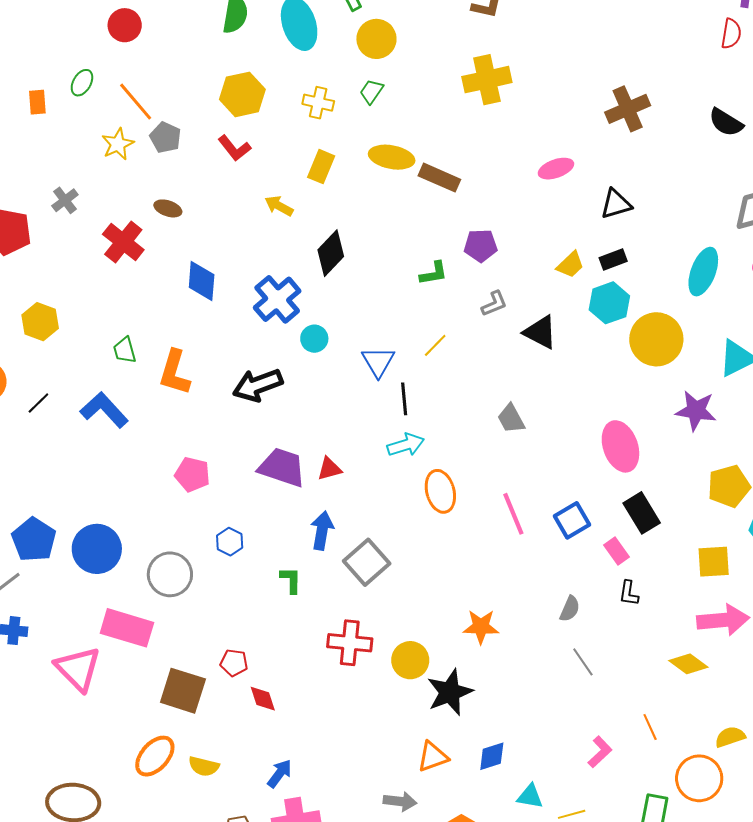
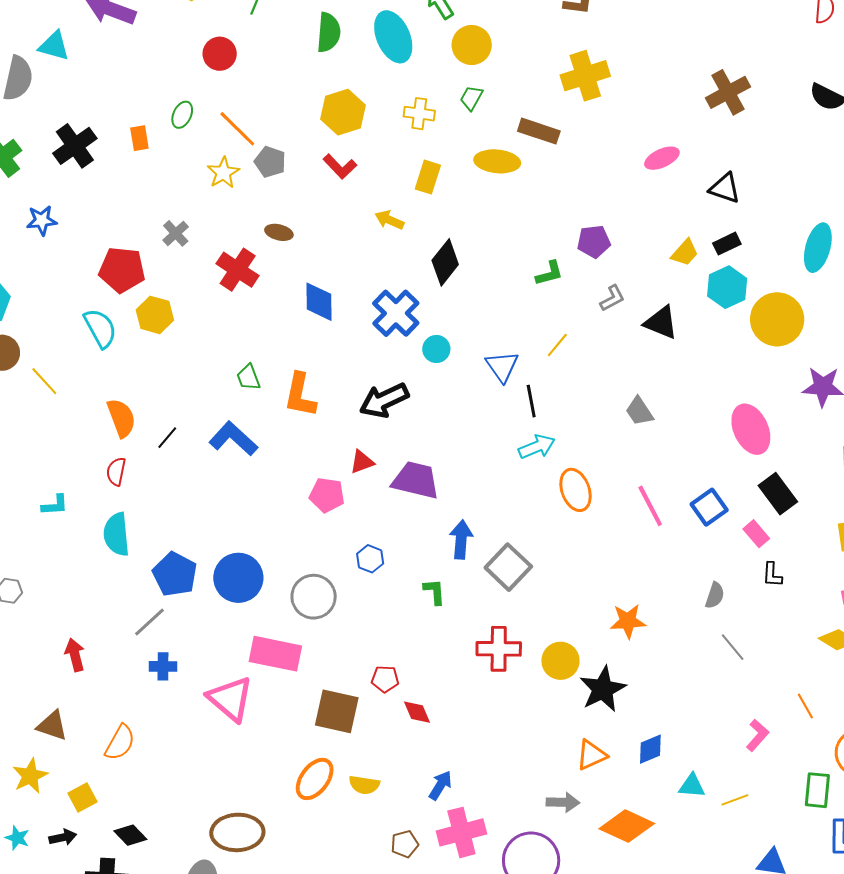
brown rectangle: (439, 178) -> (539, 131), moved
black triangle: (616, 204) -> (725, 188), turned 40
yellow hexagon: (40, 322) -> (155, 315), moved
red triangle: (329, 469) -> (362, 462), moved

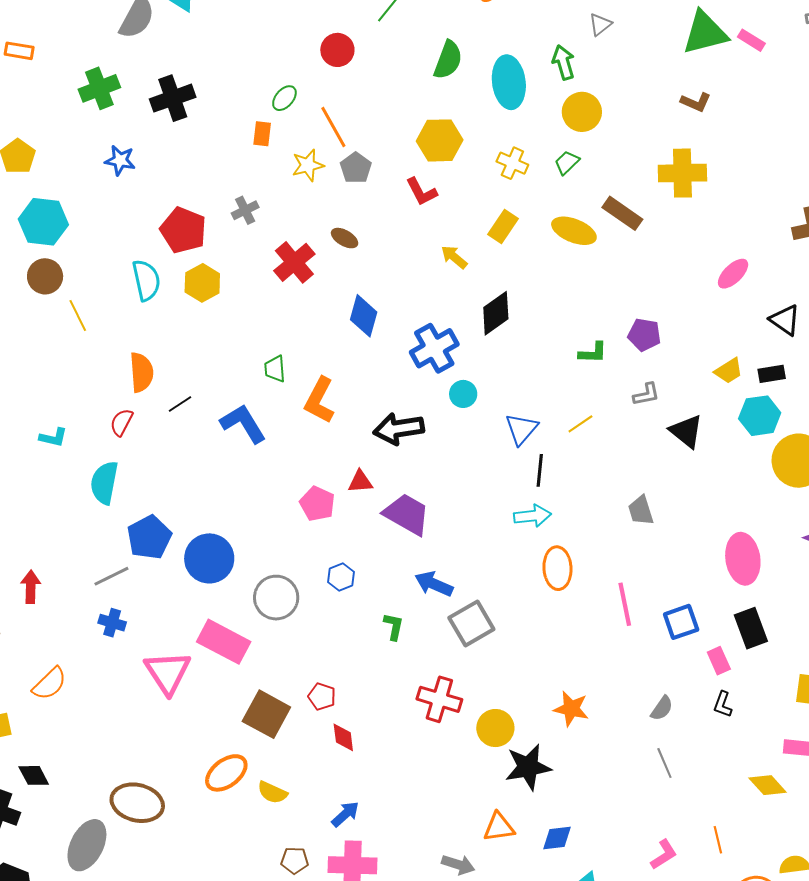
orange rectangle: (139, 138) -> (262, 134), moved
pink ellipse: (662, 158) -> (733, 274), turned -36
blue arrow: (461, 540) -> (434, 584), turned -87

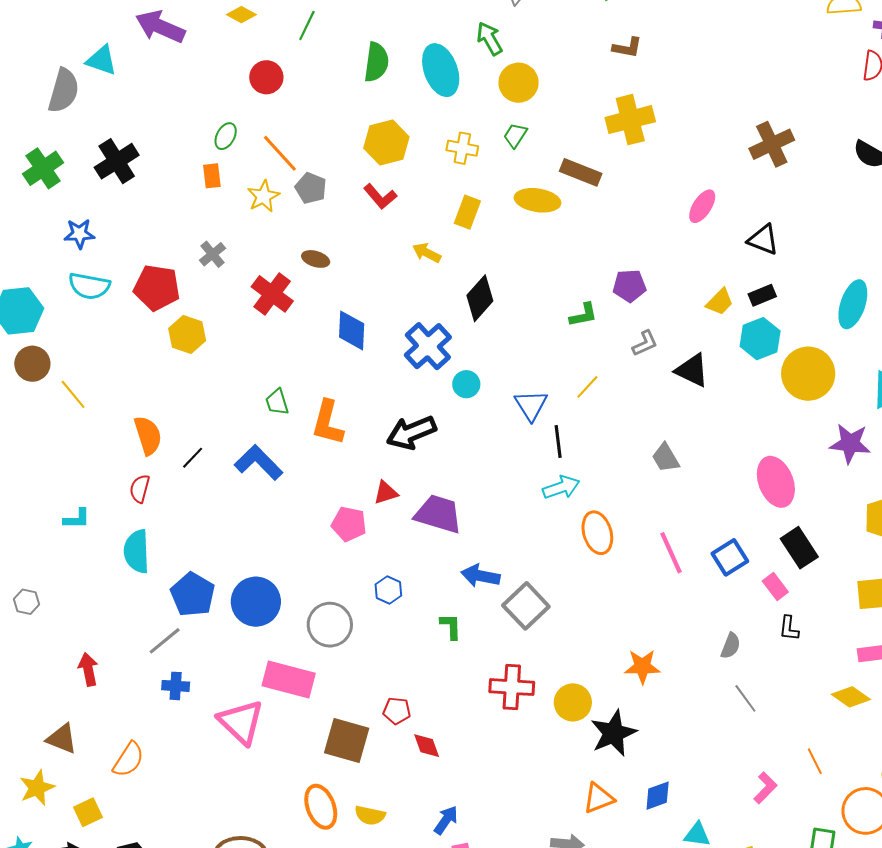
cyan semicircle: (146, 280) -> (89, 286), moved, turned 126
orange ellipse: (226, 773) -> (321, 807), turned -60

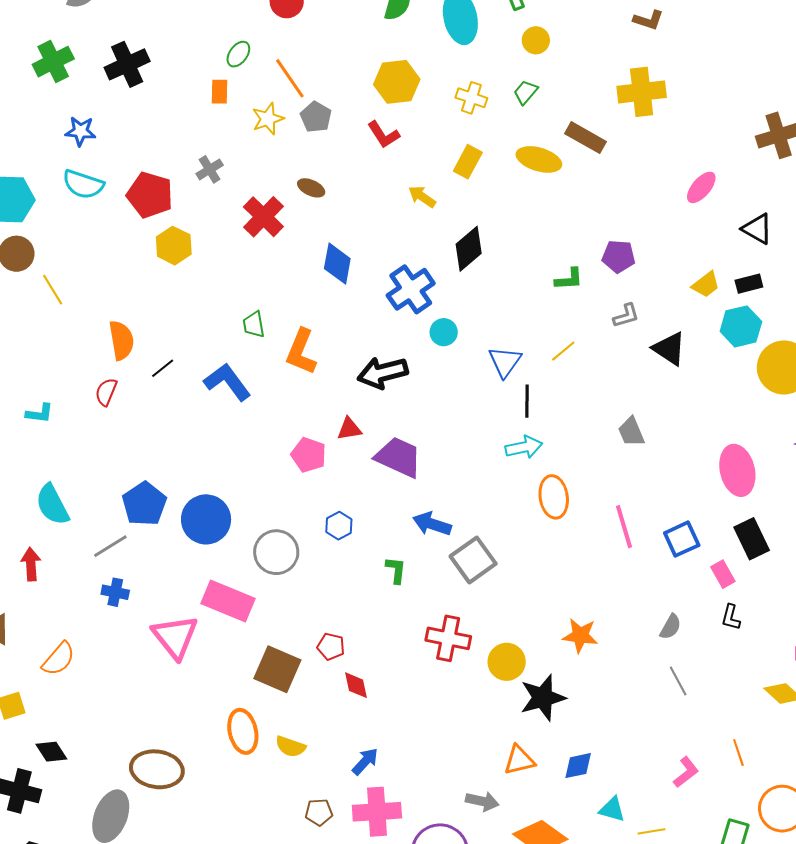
yellow circle: (518, 83) -> (536, 40), size x0.7
cyan semicircle: (137, 551) -> (52, 505), moved, turned -33

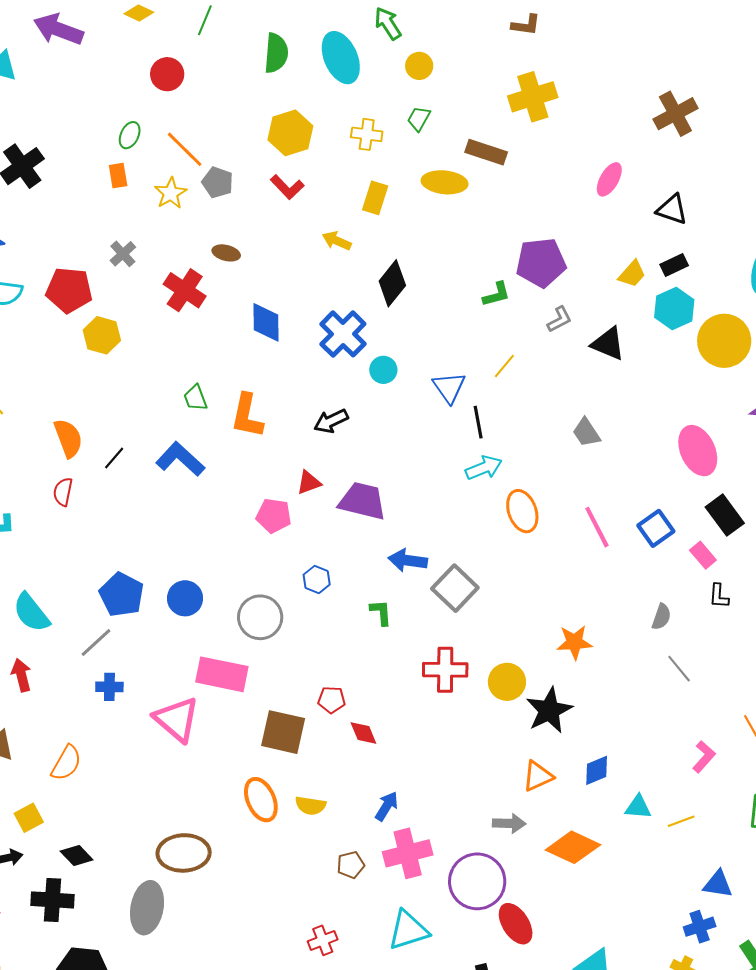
purple pentagon: (619, 256) -> (541, 263), size x1.5
black arrow: (383, 373) -> (331, 421), size x0.7
blue circle: (206, 519) -> (185, 598), size x0.7

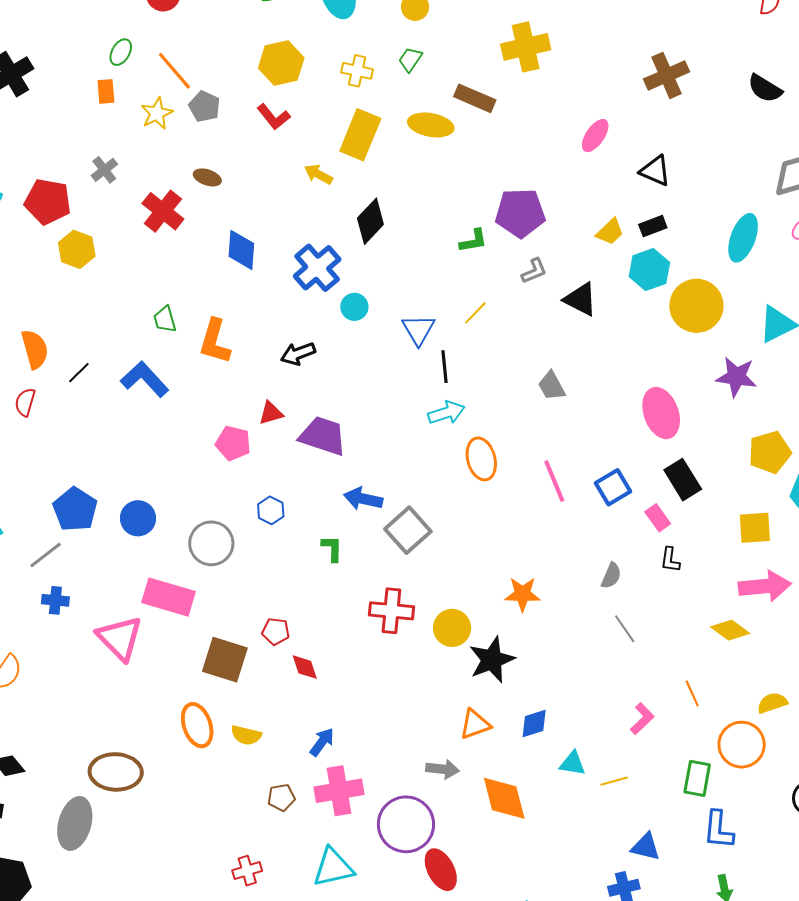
yellow rectangle: (375, 198) -> (360, 135), size x1.5
orange diamond: (573, 847) -> (504, 798), turned 46

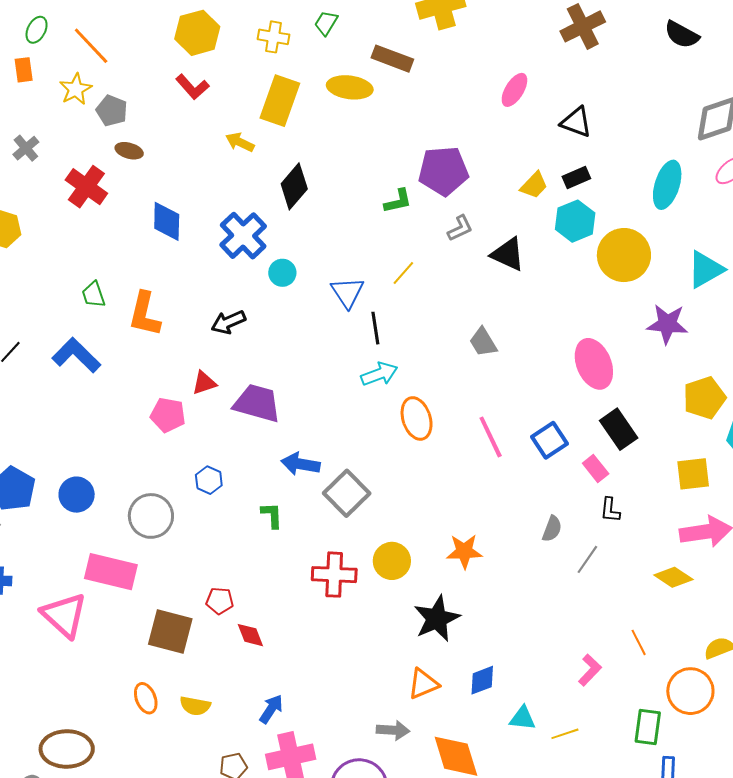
gray pentagon: (204, 106) -> (112, 111), moved
yellow circle: (452, 628) -> (392, 561), moved
gray line: (625, 629) -> (587, 559), moved, turned 72
orange ellipse: (197, 725) -> (146, 698), size x0.7

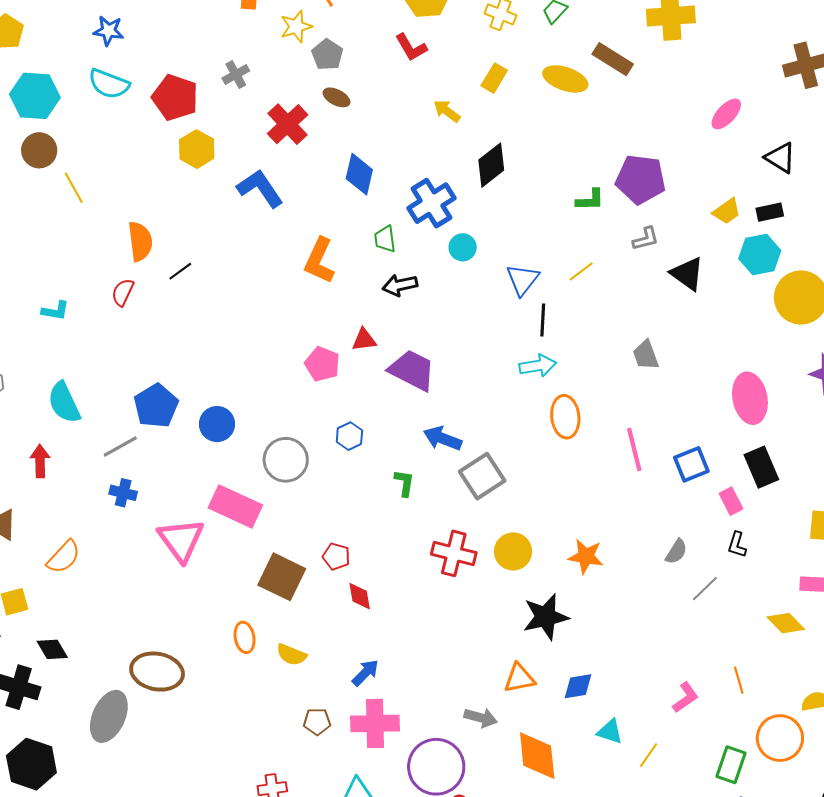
yellow rectangle: (280, 101) -> (494, 78), size x0.6
green trapezoid: (94, 295) -> (385, 239), moved
blue L-shape: (76, 355) -> (260, 188), moved
yellow line: (565, 734) -> (648, 755), turned -48

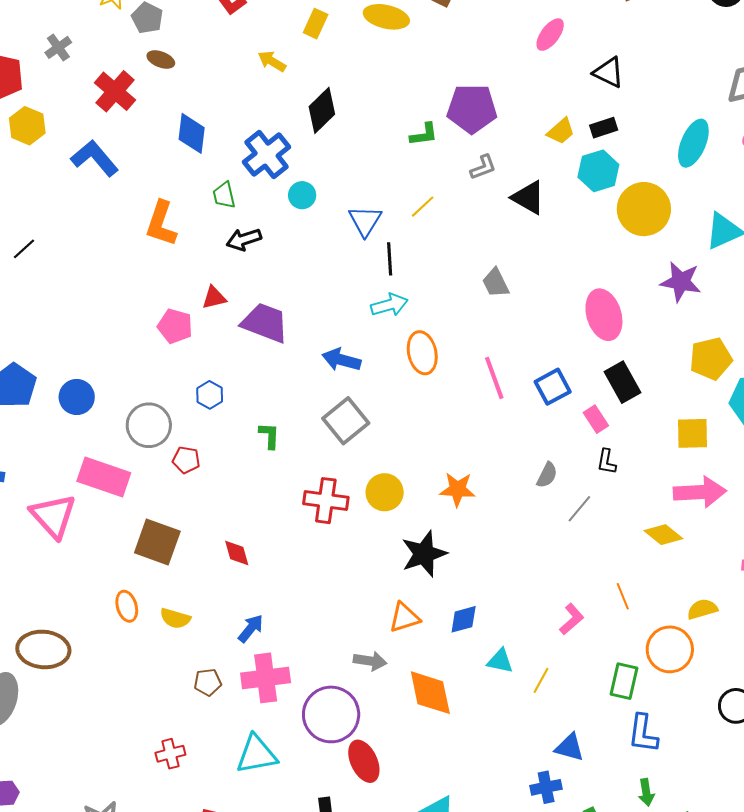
blue arrow: (443, 438) -> (341, 360), moved
red pentagon: (336, 556) -> (186, 460), moved

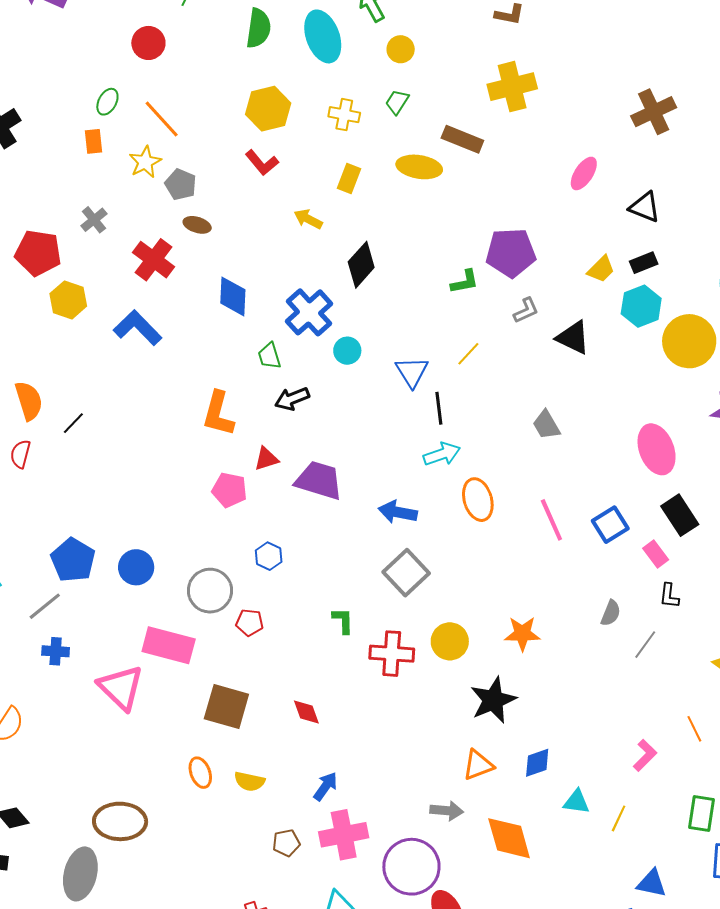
orange L-shape: (161, 224) -> (218, 414), moved
green L-shape: (269, 436) -> (343, 621), moved

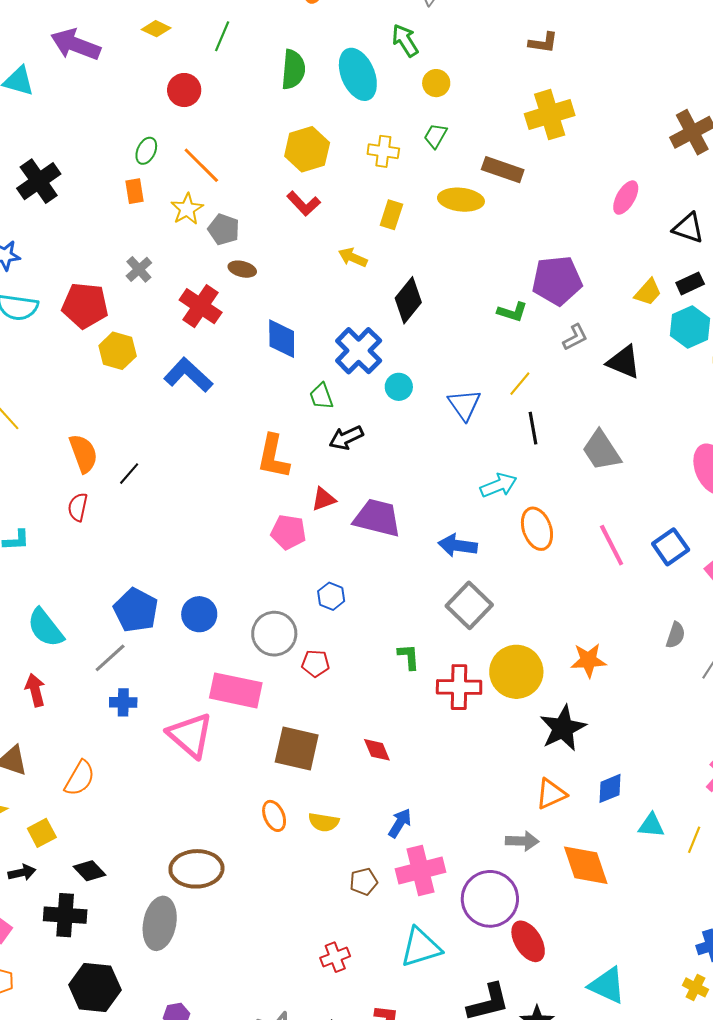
green L-shape: (465, 282) -> (512, 312), turned 32
black line: (439, 408) -> (533, 428), moved
gray trapezoid: (546, 425) -> (601, 451), size x1.4
yellow circle: (450, 641) -> (516, 672), size x1.4

